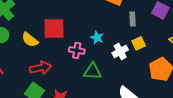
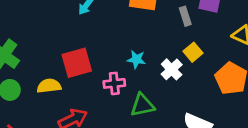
gray rectangle: (133, 19) -> (185, 16), moved
yellow semicircle: (30, 40) -> (49, 86), turned 150

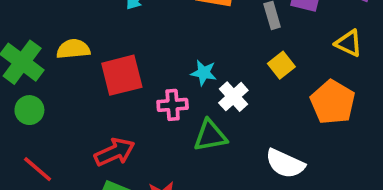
white cross: (172, 69) -> (233, 97), moved
yellow semicircle: (49, 86) -> (73, 49), moved

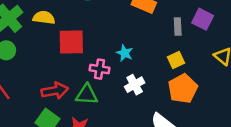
white cross: (233, 97) -> (135, 85), moved
orange pentagon: (333, 102) -> (183, 89), moved
green triangle: (210, 136) -> (87, 95), moved

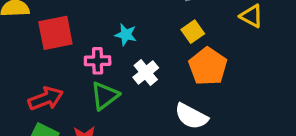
green triangle: (87, 95) -> (105, 96), moved, turned -30

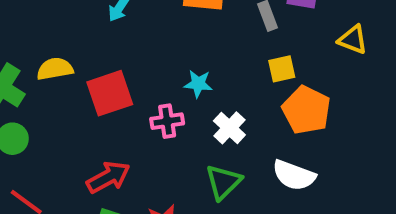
yellow square: (193, 32) -> (282, 69), turned 30
green triangle: (105, 96) -> (223, 182), moved

